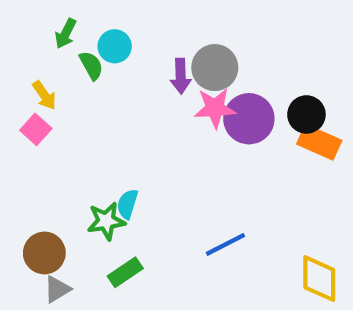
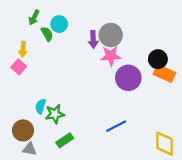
yellow arrow: (44, 95) -> (23, 49), turned 40
purple circle: (249, 119) -> (128, 78), moved
cyan semicircle: (127, 204) -> (41, 106), moved
gray triangle: (57, 289) -> (30, 149), turned 40

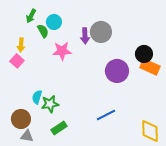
pink star: (111, 56) -> (62, 51), moved

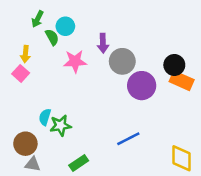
gray circle: (101, 32) -> (122, 61), moved
green rectangle: (59, 128) -> (79, 163), moved

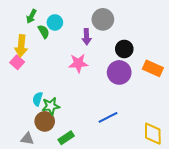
yellow arrow: (25, 54) -> (21, 46), size x1.5
pink star: (75, 61) -> (78, 63), moved
gray circle: (122, 61) -> (103, 19), moved
black circle: (174, 65) -> (124, 49), moved
brown circle: (25, 144) -> (45, 121), moved

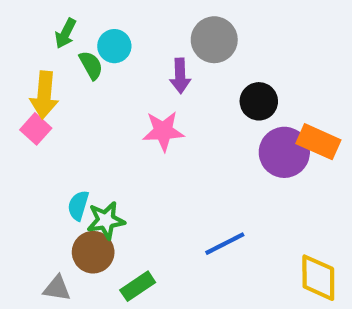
purple circle: (119, 72) -> (284, 152), moved

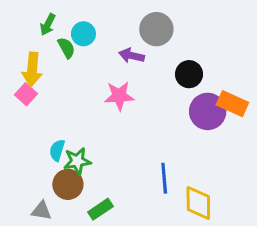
purple arrow: (180, 76) -> (132, 56), turned 105
blue line: (225, 244) -> (164, 178), turned -68
yellow diamond: (318, 278) -> (198, 203), moved

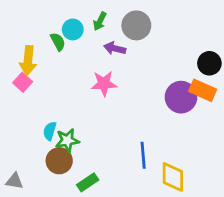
green arrow: (48, 24) -> (100, 21), moved
black circle: (189, 74) -> (209, 63), moved
gray triangle: (42, 211) -> (15, 181), moved

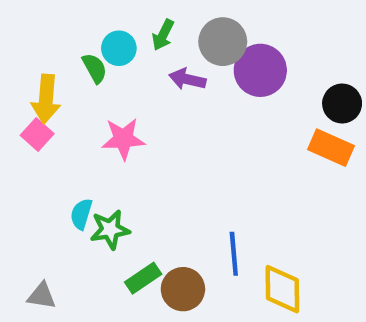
pink star: (104, 84) -> (123, 139), moved
purple circle: (181, 97) -> (260, 70), moved
brown circle: (59, 161) -> (183, 289), moved
gray triangle: (15, 181) -> (42, 296), moved
green rectangle: (88, 182) -> (143, 278), moved

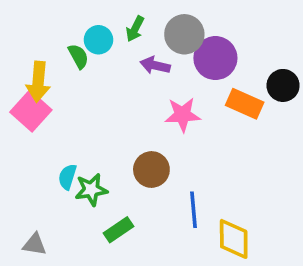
pink square: (37, 134) -> (31, 111), size x1.5
pink star: (123, 139) -> (183, 115), moved
orange rectangle: (331, 148) -> (245, 104), moved
brown circle: (183, 289) -> (151, 170), moved

